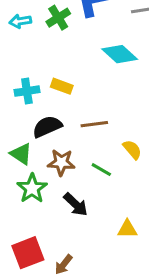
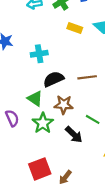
yellow rectangle: (62, 86) -> (75, 28), moved
green line: (101, 170) -> (93, 119), moved

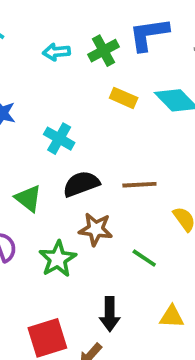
cyan cross: (39, 54) -> (59, 139), turned 35
green triangle: (35, 99) -> (28, 198), moved
black arrow: (74, 135) -> (110, 314), moved, turned 42

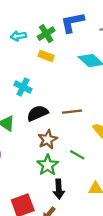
yellow rectangle: (124, 98) -> (46, 56), moved
brown star: (96, 229) -> (48, 139), turned -30
green star: (58, 259) -> (48, 165), moved

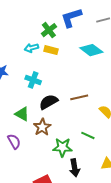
cyan arrow: (18, 36) -> (31, 48), moved
brown star: (48, 139) -> (42, 127), moved
green star: (48, 165) -> (62, 147), turned -30

